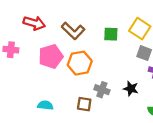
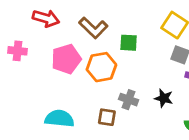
green square: (111, 34) -> (129, 43), moved
cyan semicircle: (45, 105) -> (59, 119), size x1.5

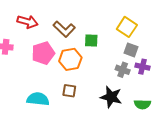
black star: (164, 98) -> (111, 97), moved, size x1.5
gray cross: (129, 100) -> (123, 70), moved
brown square: (107, 117) -> (69, 91), moved

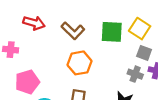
green square: (91, 41) -> (112, 32), moved, size x1.5
pink pentagon: (43, 53) -> (27, 82), moved

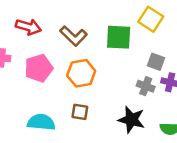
yellow square: (140, 29) -> (151, 19), moved
pink pentagon: (27, 82) -> (39, 68), moved

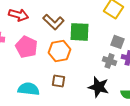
green square: (119, 37) -> (80, 32), moved
pink pentagon: (39, 68) -> (26, 47), turned -30

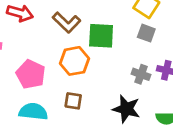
gray square: (118, 42) -> (146, 33), moved
pink pentagon: (26, 47) -> (31, 74), moved

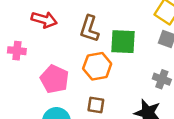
brown L-shape: (67, 22) -> (89, 29), turned 64

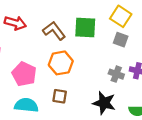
brown L-shape: (89, 29) -> (54, 31), turned 125
green square: (123, 42) -> (85, 27), moved

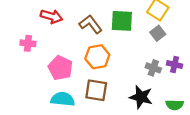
gray square: (121, 40) -> (158, 33), turned 32
brown square: (60, 96) -> (96, 90), size x1.5

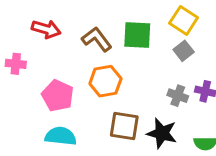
brown square: (96, 90) -> (124, 126), moved

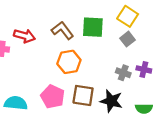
red arrow: (46, 29) -> (24, 36), moved
pink pentagon: (58, 96) -> (53, 97), moved
cyan semicircle: (61, 136) -> (16, 103), moved

